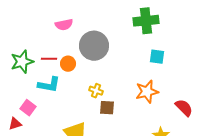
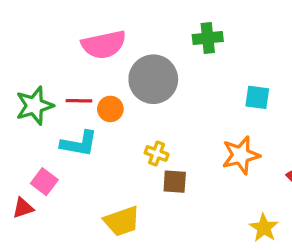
green cross: (146, 21) -> (208, 38), moved, size x0.7
pink semicircle: (64, 25) -> (104, 45), size x1.5

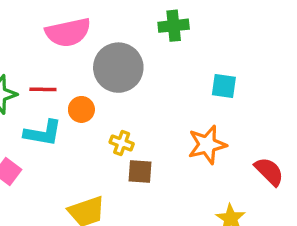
orange circle: (110, 109) -> (81, 109), moved

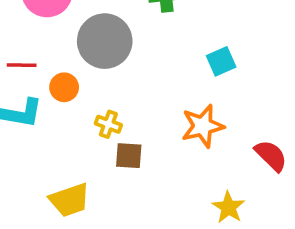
cyan square: (224, 86) -> (221, 61), turned -32

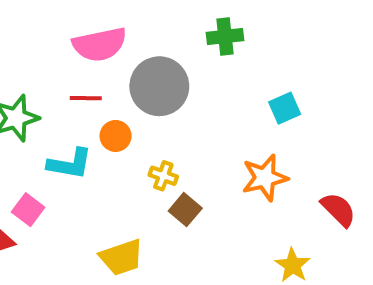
red line: (22, 65) -> (86, 98), moved
brown square: (129, 156) -> (185, 210), turned 36

